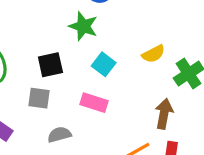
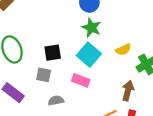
green star: (83, 26) -> (91, 28), moved
cyan square: (104, 64) -> (89, 55), size x1.5

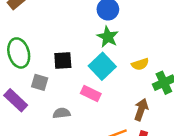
gray square: (44, 75) -> (40, 82), moved

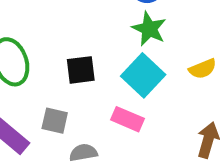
gray square: (40, 82) -> (55, 121), moved

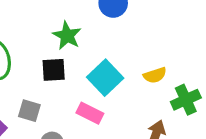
green star: (149, 29) -> (67, 36), moved

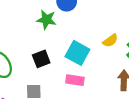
green star: (67, 36) -> (46, 20), moved

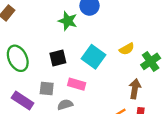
pink rectangle: (75, 80) -> (77, 84), moved

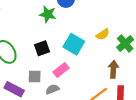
pink rectangle: (77, 84) -> (61, 70), turned -49

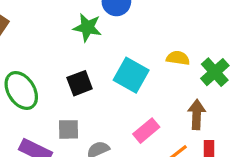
yellow semicircle: (103, 34) -> (178, 58), turned -136
pink rectangle: (61, 70) -> (146, 131), moved

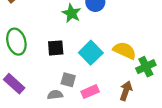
yellow semicircle: (178, 58) -> (125, 50), size x1.5
gray square: (69, 129) -> (68, 80), moved

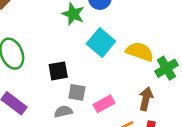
black square: (56, 48) -> (58, 71), moved
cyan square: (91, 53) -> (101, 42), moved

